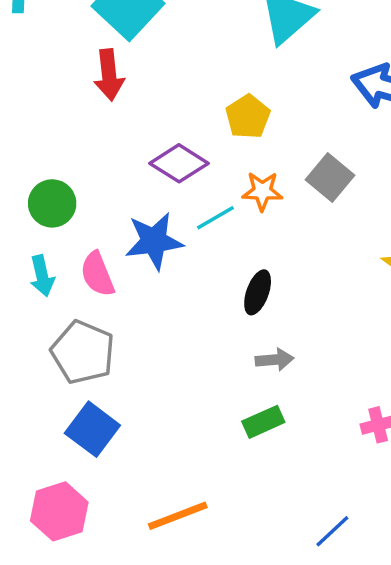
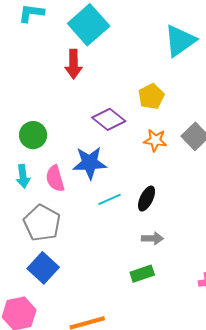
cyan line: (215, 218) -> (110, 199), moved

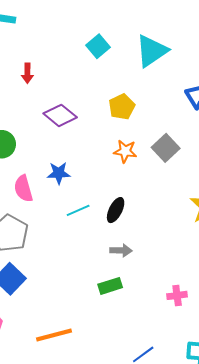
cyan square: (89, 25) -> (98, 46), moved, size x0.6
red arrow: (73, 64) -> (27, 73), moved, size x0.7
purple diamond: (109, 119) -> (60, 115), moved
blue star: (90, 163) -> (59, 173), size x0.7

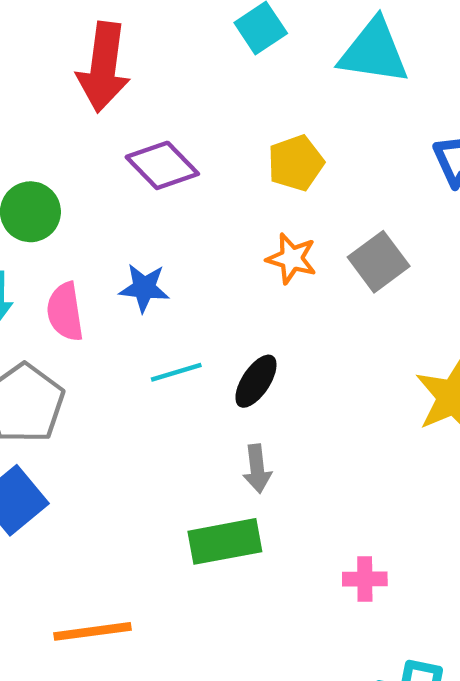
cyan triangle: (152, 51) -> (374, 52), turned 36
red arrow: (27, 73) -> (103, 67), size x2.0
gray arrow: (121, 250) -> (257, 469), turned 75
green rectangle: (110, 286) -> (225, 541), size x1.4

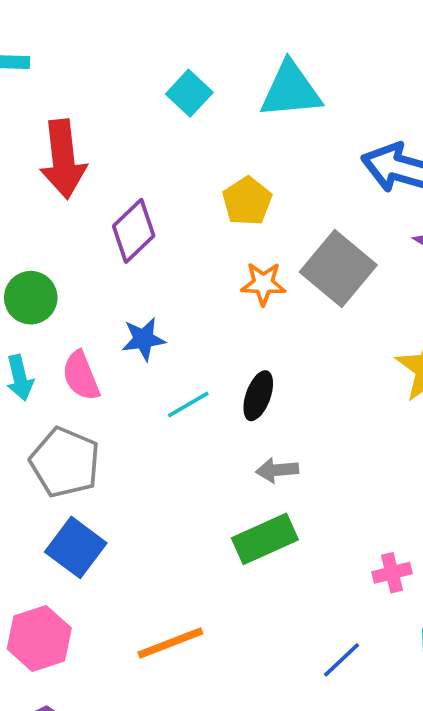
purple diamond: (162, 165) -> (134, 231), turned -76
gray square: (379, 262) -> (338, 268), size x1.4
gray arrow: (257, 469) -> (277, 470), turned 105
pink cross: (365, 579) -> (392, 573), moved

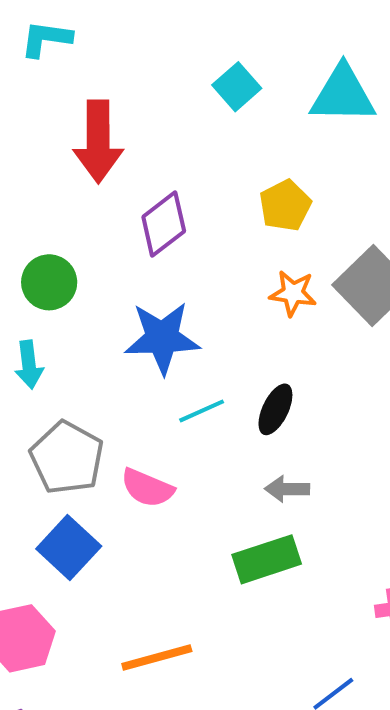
blue star: (144, 339) -> (162, 338), size x1.6
pink semicircle: (81, 376) -> (147, 488), moved, turned -51

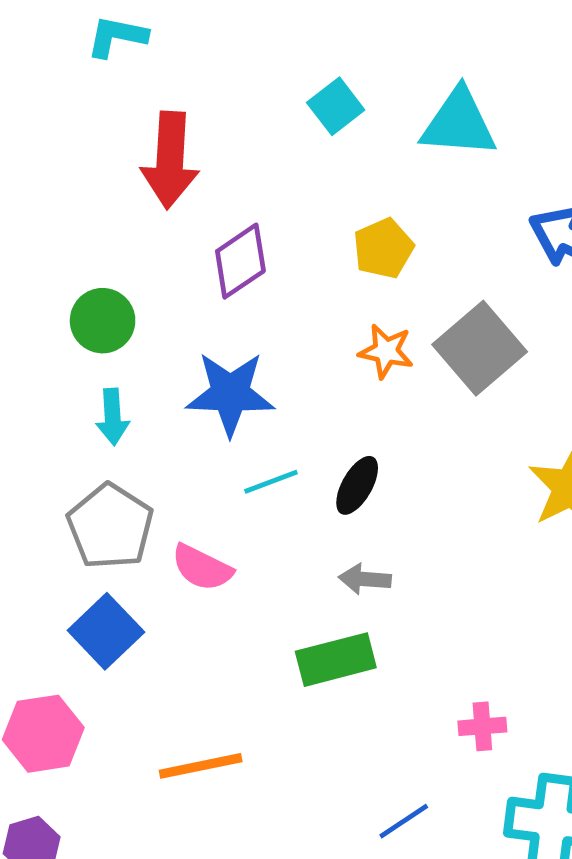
cyan arrow: (29, 365) -> (113, 417), moved

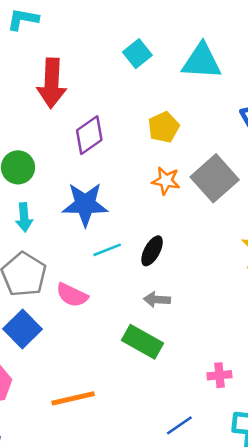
green rectangle: (336, 660) -> (143, 342), turned 45

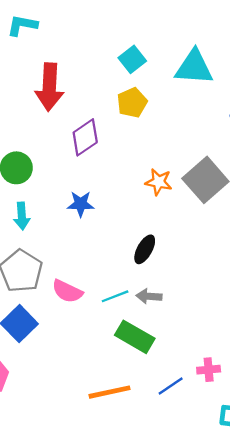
yellow pentagon: (164, 127) -> (132, 103), moved
blue star: (85, 204) -> (81, 204), size x0.6
cyan line: (107, 250) -> (115, 296), moved
orange line: (73, 398) -> (110, 392), moved
blue line: (179, 425) -> (171, 386), moved

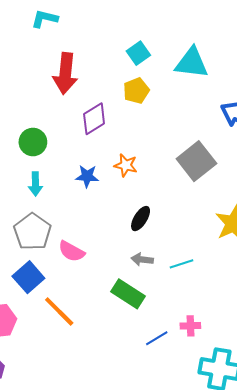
orange star: (159, 182) -> (126, 165), moved
cyan line: (115, 296) -> (182, 264), moved
orange line: (110, 392) -> (59, 311), moved, turned 54

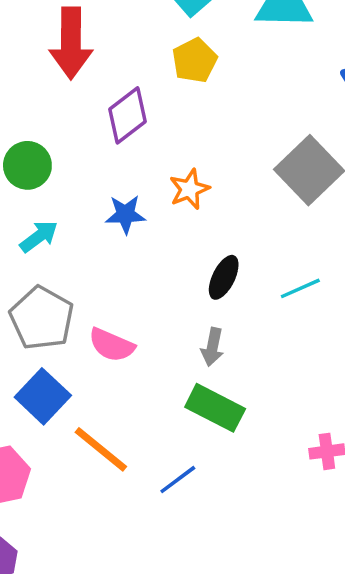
orange star: (126, 165) -> (189, 189), turned -30
cyan arrow: (35, 184) -> (39, 236), turned -120
gray arrow: (142, 259) -> (212, 347), moved, turned -80
cyan line: (182, 264) -> (300, 288), moved
blue line: (157, 338) -> (178, 480), moved

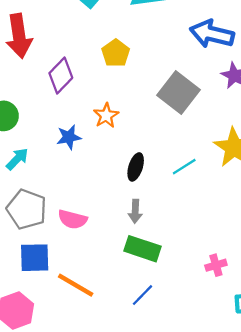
yellow pentagon: (195, 60) -> (116, 53), moved
blue square: (43, 396) -> (35, 258), turned -36
blue line: (178, 480) -> (142, 295), moved

